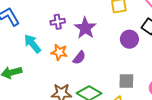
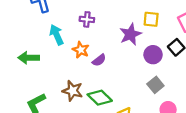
purple star: (85, 28) -> (130, 34), moved
gray square: (126, 81) -> (155, 85), moved, turned 35

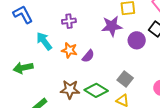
purple star: (130, 34) -> (112, 26), turned 30
gray square: (155, 85) -> (125, 79), moved

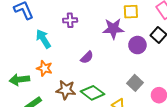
orange star: (69, 50) -> (45, 68), moved
green arrow: (23, 68) -> (19, 80), moved
gray square: (125, 79) -> (135, 83), moved

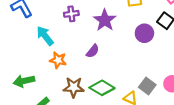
purple star: (113, 29) -> (105, 20), moved, turned -30
orange star: (45, 68) -> (58, 60), moved
gray square: (135, 83) -> (147, 86), moved

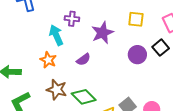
cyan arrow: (45, 36) -> (56, 35), moved

